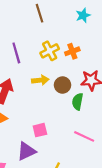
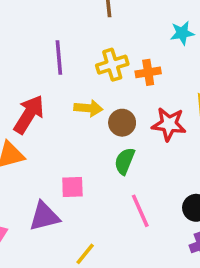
cyan star: (83, 15) -> (182, 33), moved
green semicircle: (78, 102) -> (125, 161), moved
pink line: (84, 136) -> (140, 211), turned 30

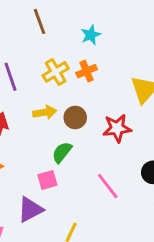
cyan star: (182, 33) -> (91, 35), moved
red star: (169, 124) -> (117, 128), moved
green semicircle: (125, 161) -> (62, 152), moved, turned 30

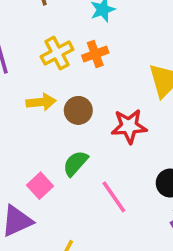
green semicircle: (62, 152) -> (75, 163), moved
pink square: (47, 180) -> (40, 186), turned -30

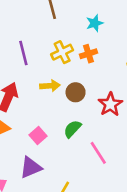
red star: (129, 126) -> (110, 104), turned -30
pink square: (40, 186) -> (38, 136), moved

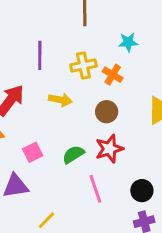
orange cross: (88, 54) -> (113, 75), turned 35
brown circle: (76, 92) -> (107, 112), moved
red star: (110, 104) -> (109, 149), moved

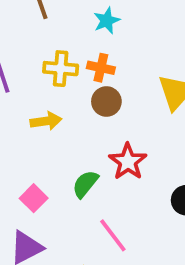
yellow cross: (83, 65) -> (61, 69), turned 35
brown circle: (107, 112) -> (106, 102), moved
pink line: (95, 189) -> (113, 235), moved

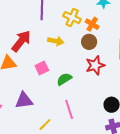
red star: (128, 162) -> (95, 65), moved
pink square: (34, 198) -> (42, 68), moved

